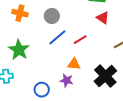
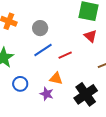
blue circle: (42, 90) -> (20, 84), moved

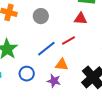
red triangle: (90, 36) -> (81, 19), moved, turned -32
blue line: (43, 50) -> (46, 49), moved

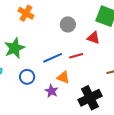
gray circle: (41, 16) -> (68, 24), moved

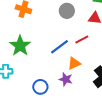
blue circle: (27, 77) -> (40, 87), moved
orange triangle: (63, 77) -> (74, 63), turned -32

